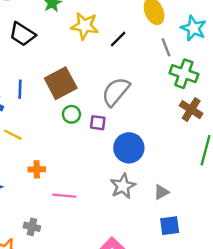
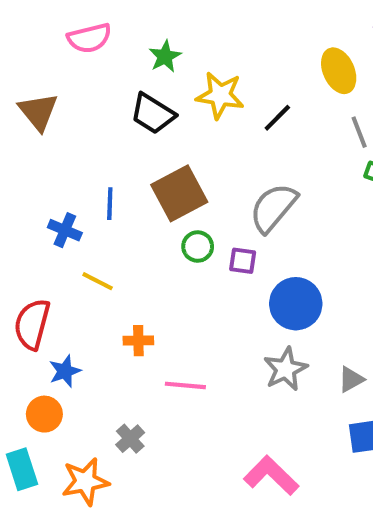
black trapezoid: (22, 34) -> (153, 114), moved
gray cross: (32, 227) -> (130, 439), turned 35

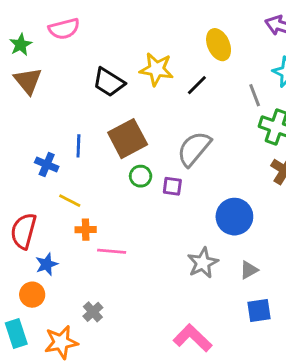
green star: (165, 56) -> (21, 45), moved
yellow ellipse: (339, 71) -> (219, 45), moved
blue circle: (296, 304) -> (234, 217), moved
orange cross: (138, 341) -> (86, 230), moved
pink line: (185, 385) -> (112, 251), moved

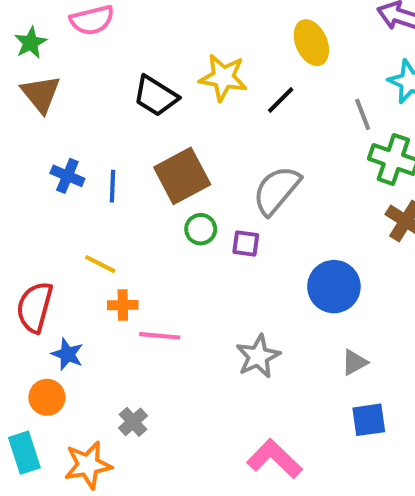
blue cross: (47, 165) -> (67, 176), moved
gray star: (203, 263) -> (258, 356), moved
blue star: (47, 264) -> (67, 354), turned -30

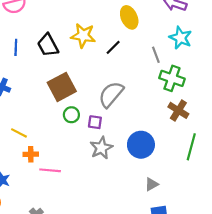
black trapezoid: (156, 96) -> (48, 45), turned 30
blue line: (113, 186) -> (16, 47), moved
gray star: (258, 356) -> (101, 148), moved

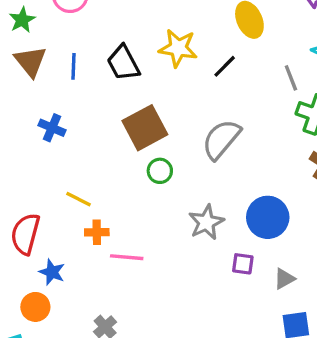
purple square: (95, 122) -> (243, 264), moved

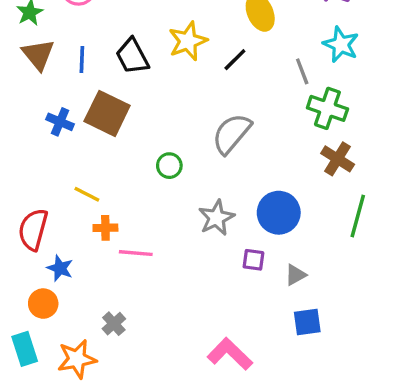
yellow star: (178, 48) -> (188, 41), turned -30
brown square: (145, 128) -> (107, 113), moved, turned -36

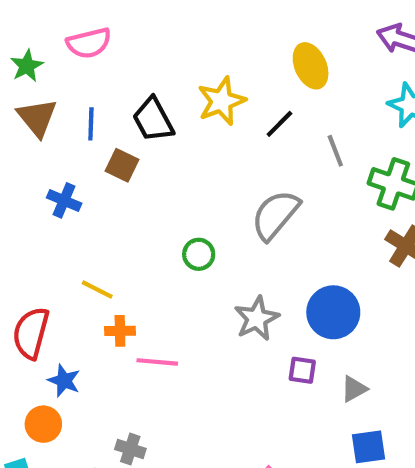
gray line: (302, 71) -> (335, 151), moved
brown square: (107, 113) -> (122, 165), moved, size x0.6
gray cross: (114, 324) -> (130, 449), turned -30

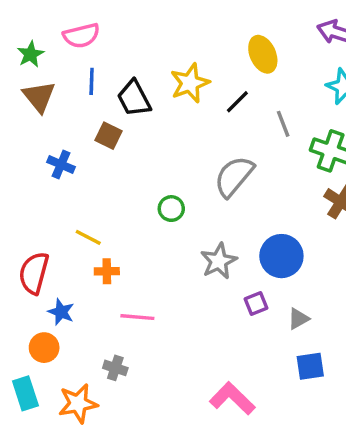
blue line: (91, 124) -> (92, 81), moved
pink line: (157, 362) -> (137, 317), moved
purple square: (302, 370) -> (256, 303), turned -30

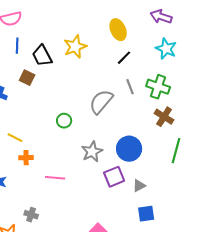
black line: (237, 102) -> (124, 58), moved
gray line: (283, 124) -> (130, 87), moved
purple square: (256, 303) -> (114, 177), size x1.5
pink line: (137, 317) -> (55, 178), moved

